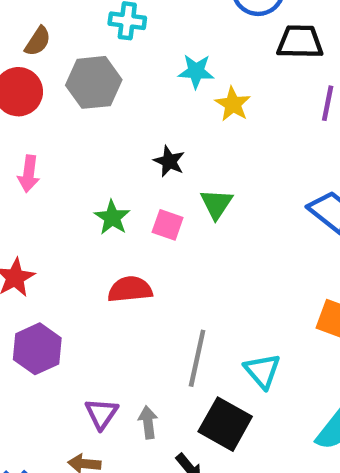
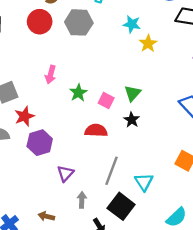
black star: (169, 161) -> (132, 120), moved
pink arrow: (29, 174) -> (51, 75), moved
red semicircle: (130, 289) -> (96, 131), moved
purple hexagon: (37, 349) -> (40, 143), moved
purple triangle: (102, 414) -> (65, 173), moved

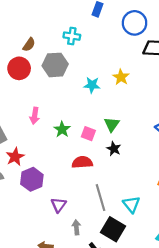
cyan star: (132, 24) -> (92, 85), moved
gray line: (111, 171) -> (101, 198), turned -30

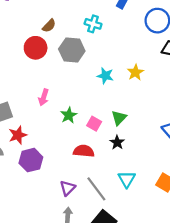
gray line: (101, 198) -> (96, 189), turned -30
cyan triangle: (131, 204) -> (127, 179), moved
purple triangle: (59, 205) -> (68, 188), moved

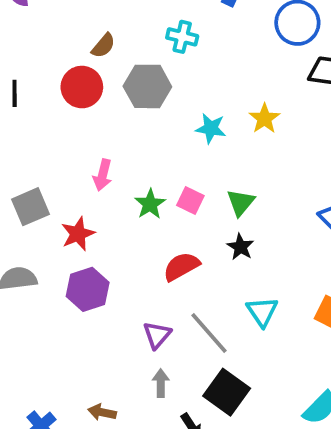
pink square: (94, 124) -> (190, 201), moved
red star: (18, 135) -> (78, 234), moved
red semicircle: (84, 151) -> (181, 266), turned -30

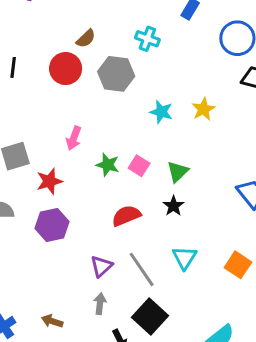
green star: (150, 204) -> (108, 165), turned -30

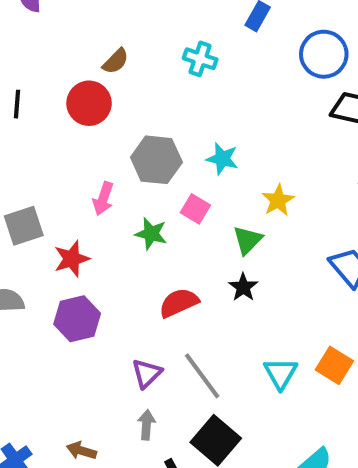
gray hexagon: (116, 74) -> (156, 160), moved
yellow star: (203, 109) -> (278, 200), moved
pink square: (139, 166) -> (195, 209), moved
cyan triangle: (185, 258) -> (280, 373), moved

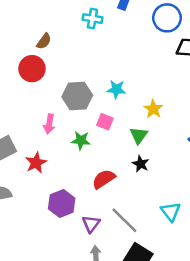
cyan cross: (200, 59) -> (92, 19), moved
purple hexagon: (77, 319) -> (62, 203), moved

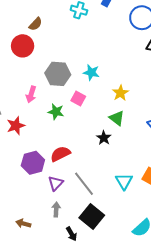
green triangle: (139, 135) -> (117, 118), moved, turned -35
red semicircle: (104, 179) -> (60, 154), moved

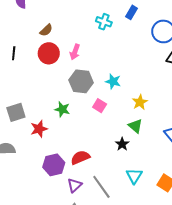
brown semicircle: (36, 24) -> (46, 30), moved
pink arrow: (31, 94) -> (75, 52), moved
green star: (56, 112) -> (62, 109), moved
cyan triangle: (124, 181) -> (134, 176), moved

